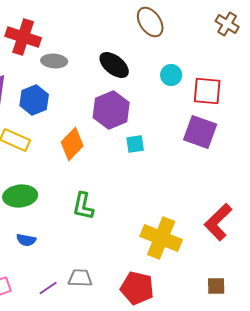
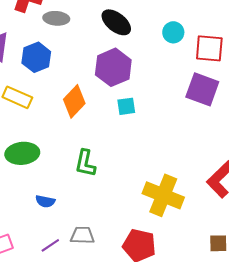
cyan square: (135, 144) -> (126, 106), moved
blue semicircle: (26, 240) -> (45, 201), moved

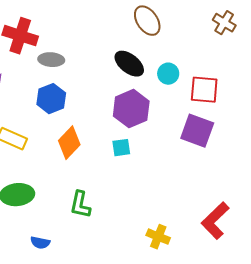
black ellipse: (116, 22) -> (129, 64), moved
blue hexagon: (36, 57) -> (51, 99), moved
purple hexagon: (113, 67) -> (131, 109), moved
yellow cross: (163, 195) -> (158, 237), size x0.6

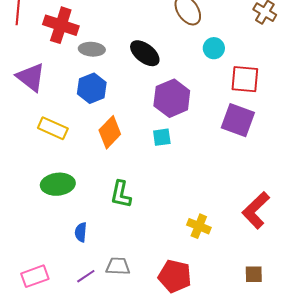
black ellipse: (129, 64) -> (145, 53), moved
cyan circle: (168, 74) -> (214, 48), moved
blue semicircle: (40, 243) -> (81, 232), turned 84

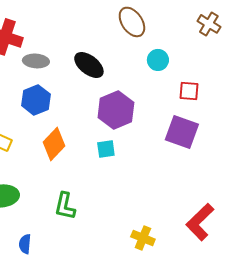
red square: (245, 79) -> (189, 91), size x0.7

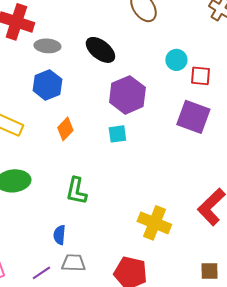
cyan circle: (158, 60) -> (176, 60), moved
orange diamond: (54, 144) -> (65, 129), size x0.7
yellow cross: (143, 238) -> (154, 223), size x1.4
blue semicircle: (25, 244) -> (59, 235), moved

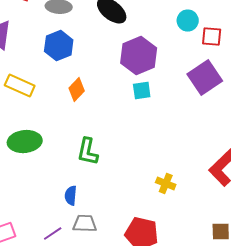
purple square: (193, 117) -> (205, 78), turned 36
cyan square: (117, 134) -> (142, 91), moved
yellow cross: (154, 223) -> (166, 184), size x0.6

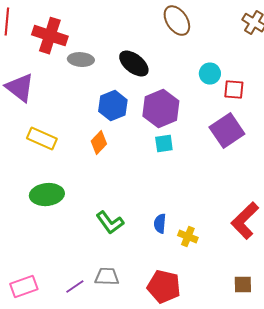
blue hexagon: (59, 46) -> (113, 106), moved
green L-shape: (88, 152) -> (110, 223), moved, turned -48
blue semicircle: (71, 196) -> (160, 224), moved

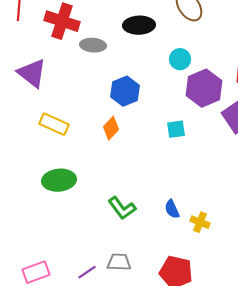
black ellipse: (134, 64) -> (139, 25), moved, turned -40
cyan circle: (210, 74) -> (180, 59), moved
purple hexagon: (161, 109) -> (204, 88), moved
blue semicircle: (160, 224) -> (172, 209), turned -30

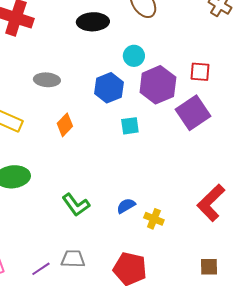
gray ellipse: (93, 45) -> (47, 80), moved
blue hexagon: (125, 91) -> (109, 88), moved
blue semicircle: (172, 209) -> (126, 206), turned 84

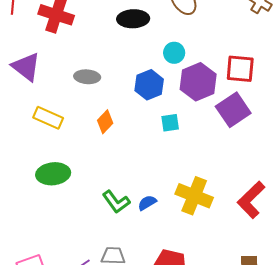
red square: (200, 72) -> (240, 69), size x1.4
blue semicircle: (126, 206) -> (147, 203), moved
yellow cross: (154, 219) -> (194, 196), moved, size x1.8

